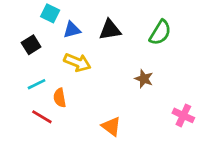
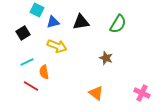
pink cross: (183, 115) -> (142, 93), moved
orange triangle: (111, 126) -> (96, 93), moved

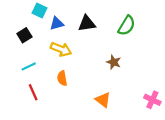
orange semicircle: (44, 72) -> (62, 78), moved
red line: (31, 86) -> (33, 92), turned 35

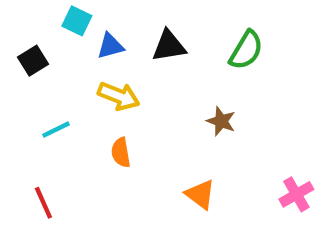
black square: (24, 35) -> (33, 61), moved
red line: (33, 92) -> (43, 203), moved
pink cross: (152, 100) -> (296, 194), turned 35

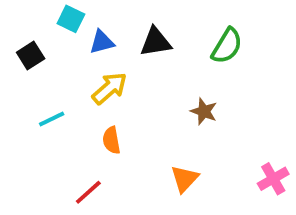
yellow arrow: (119, 96) -> (109, 88), turned -63
orange triangle: (200, 194) -> (185, 179), turned 36
red line: (43, 203) -> (88, 192), moved, turned 72

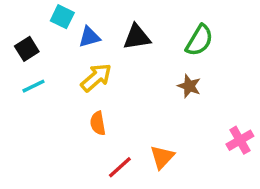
brown star: (204, 111) -> (189, 86), moved
cyan line: (52, 119) -> (34, 86), moved
pink cross: (273, 179) -> (240, 140), moved
red line: (88, 192) -> (120, 167), moved

